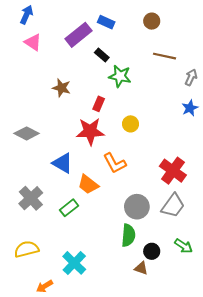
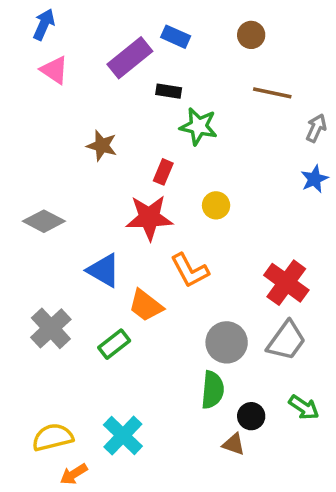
black rectangle: (102, 55) -> (169, 91), turned -32
yellow semicircle: (27, 249) -> (53, 437), moved

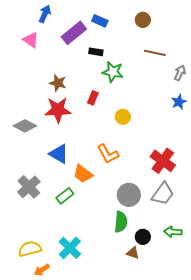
blue arrow: (44, 24) -> (45, 14), moved
red star: (149, 218) -> (58, 110), moved
green arrow: (304, 407) -> (173, 232), turned 150

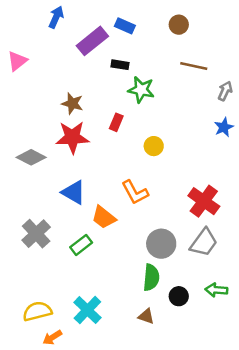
pink triangle: (31, 40) -> (17, 61), moved, turned 48
brown triangle: (133, 253) -> (146, 316), moved

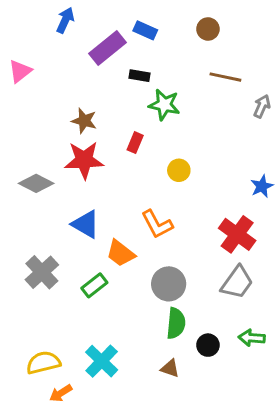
blue star: (224, 127) -> (262, 186), moved
gray circle: (161, 244) -> (169, 284), moved

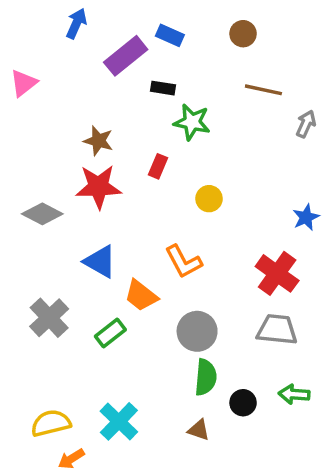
gray trapezoid: (237, 282) -> (277, 330), turned -120

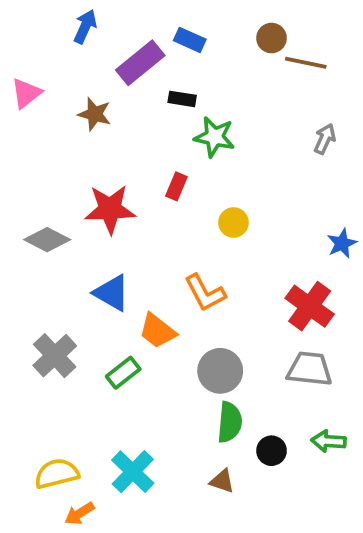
brown line: (263, 90) -> (306, 63), moved
gray arrow: (306, 124) -> (325, 139), moved
brown star: (98, 141) -> (95, 114), moved

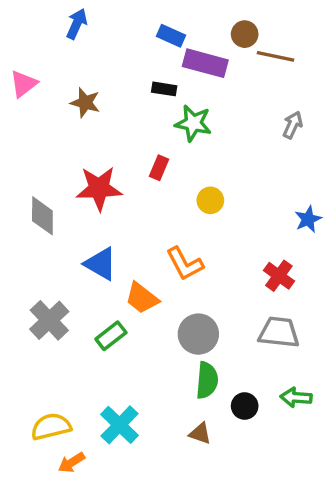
purple rectangle: (140, 63) -> (205, 63), moved, turned 54
gray diamond: (47, 240) -> (42, 216), turned 63
red cross: (310, 306) -> (279, 276), size x0.7

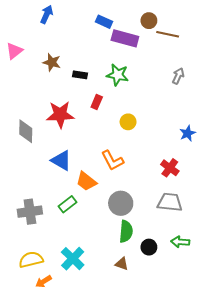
black rectangle: (164, 89) -> (80, 75), moved
gray cross: (49, 320) -> (30, 212), moved, turned 35

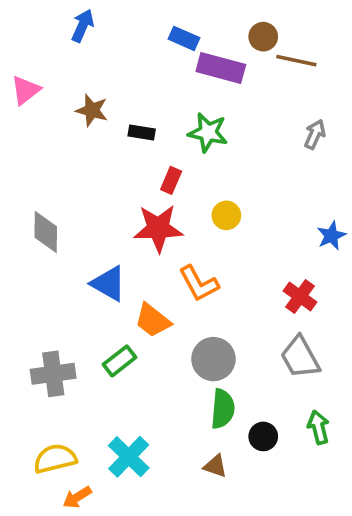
red star: (60, 115) -> (158, 228), moved
gray trapezoid: (170, 202) -> (300, 357), turned -125
green arrow: (180, 242) -> (318, 427), turned 72

